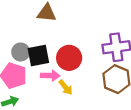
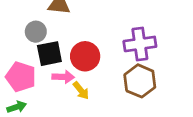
gray circle: (21, 52) -> (36, 32), moved

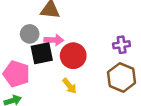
purple cross: (140, 44) -> (122, 45), size x0.6
pink arrow: (63, 77) -> (54, 40), moved

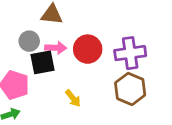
purple cross: (122, 45) -> (130, 53), size x1.6
red circle: (73, 56) -> (88, 49), moved

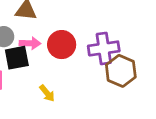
brown hexagon: (130, 89) -> (121, 71), moved

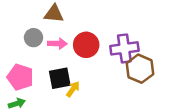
black square: (17, 58) -> (60, 78), moved
yellow arrow: (47, 93) -> (73, 89), turned -105

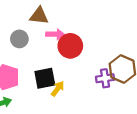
pink arrow: (57, 44) -> (55, 34), moved
purple cross: (124, 48) -> (105, 78), moved, size x0.7

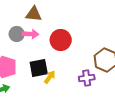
pink arrow: (55, 34) -> (31, 34), moved
purple cross: (105, 78) -> (87, 78), moved

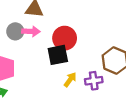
black square: (39, 68) -> (58, 55), moved
yellow arrow: (50, 77) -> (70, 80), moved

